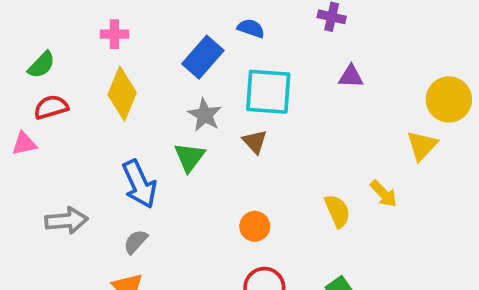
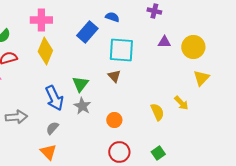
pink cross: (114, 34) -> (41, 20), size x1.5
yellow circle: (449, 99) -> (193, 47), moved
gray star: (205, 115) -> (82, 106), moved

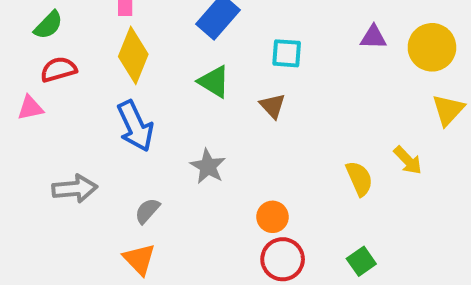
cyan square: (121, 50) -> (287, 53), size x0.6
green triangle: (80, 84) -> (214, 82), moved, turned -36
blue arrow: (54, 98) -> (135, 126), moved
orange circle: (114, 120) -> (273, 217), moved

